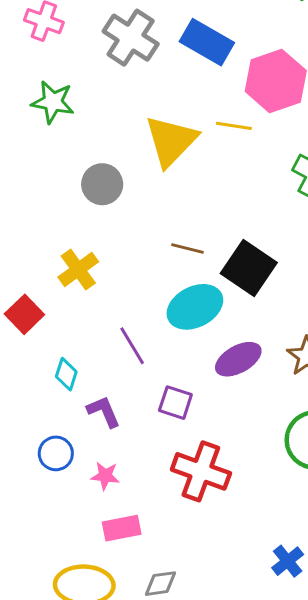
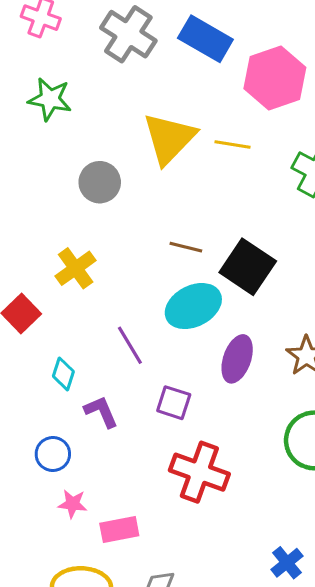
yellow line: (234, 126) -> (233, 144), moved
purple ellipse: (238, 359) -> (237, 359), turned -42
pink star: (105, 476) -> (73, 504), moved

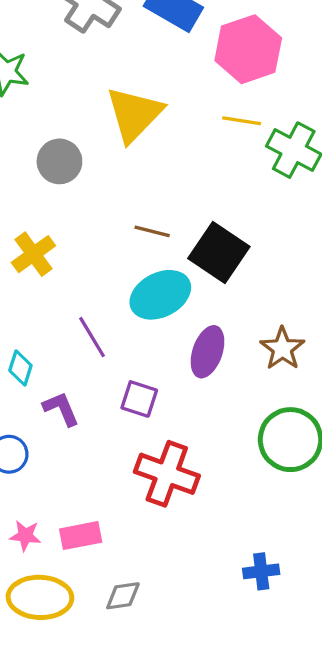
yellow line: (233, 144) -> (242, 121), moved
pink star: (73, 504) -> (25, 536), moved
blue cross: (287, 563) -> (261, 571), turned 32

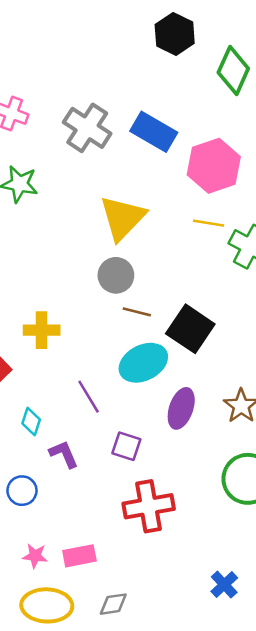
gray circle: (59, 161) -> (116, 275), moved
yellow cross: (33, 254) -> (42, 330), turned 36
red cross: (167, 474) -> (149, 506), turned -30
blue cross: (261, 571) -> (224, 585), turned -36

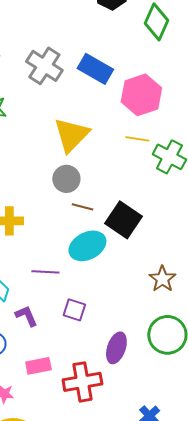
purple line: (89, 397) -> (45, 272), turned -56
purple ellipse: (181, 408) -> (116, 348), moved
red cross: (149, 506) -> (82, 382), moved
pink rectangle: (79, 556) -> (38, 366), moved

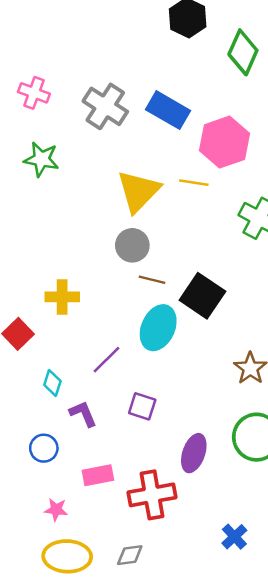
yellow line: (137, 139) -> (194, 183), moved
cyan ellipse: (87, 246) -> (158, 328), turned -39
purple line: (45, 272) -> (106, 360), turned -48

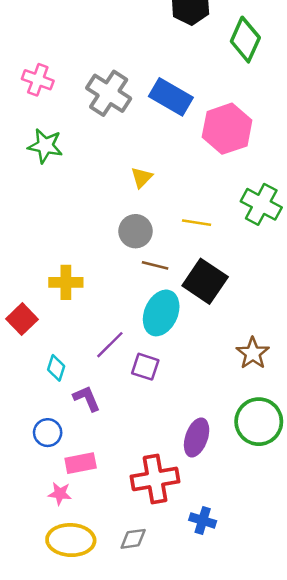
yellow line: (194, 183) -> (197, 223), moved
yellow triangle: (138, 191) -> (142, 177), size x0.5
purple square: (142, 406) -> (145, 367), moved
pink rectangle: (98, 475) -> (81, 463), moved
blue cross: (234, 537) -> (203, 520), moved, turned -30

